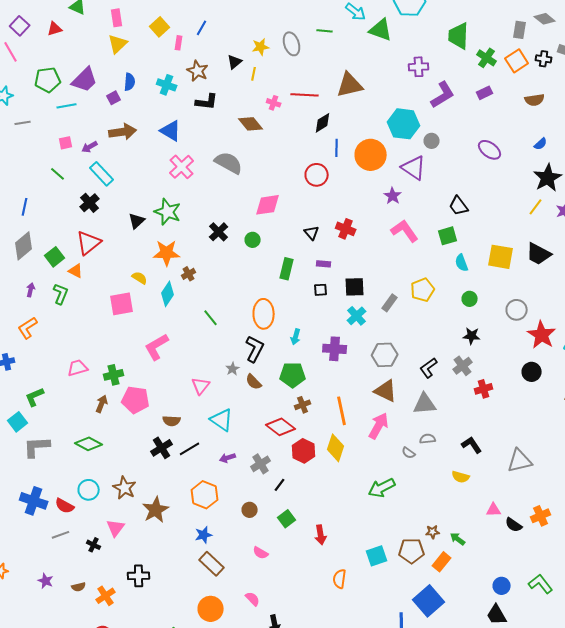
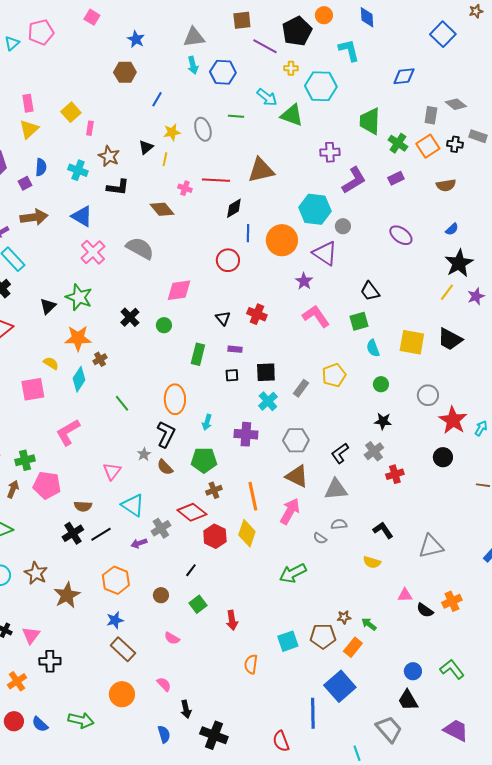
blue line: (202, 28) -> (157, 99), moved
gray cross: (261, 464) -> (161, 528), moved
pink triangle: (116, 528) -> (31, 635), moved

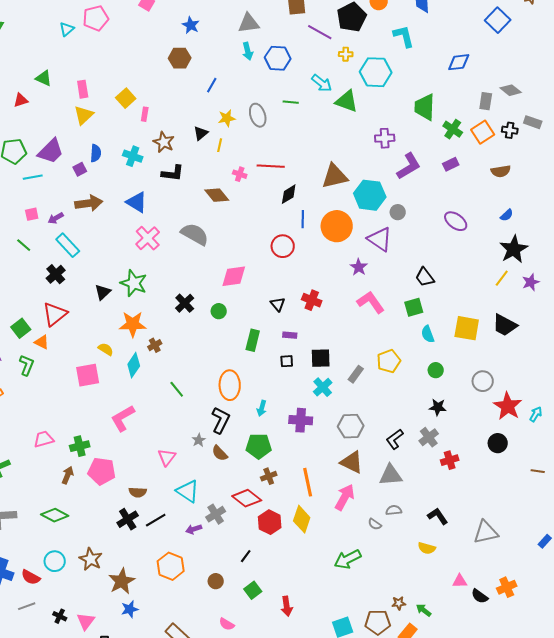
brown triangle: (261, 170) -> (335, 176), moved
blue star: (115, 620) -> (130, 609), moved

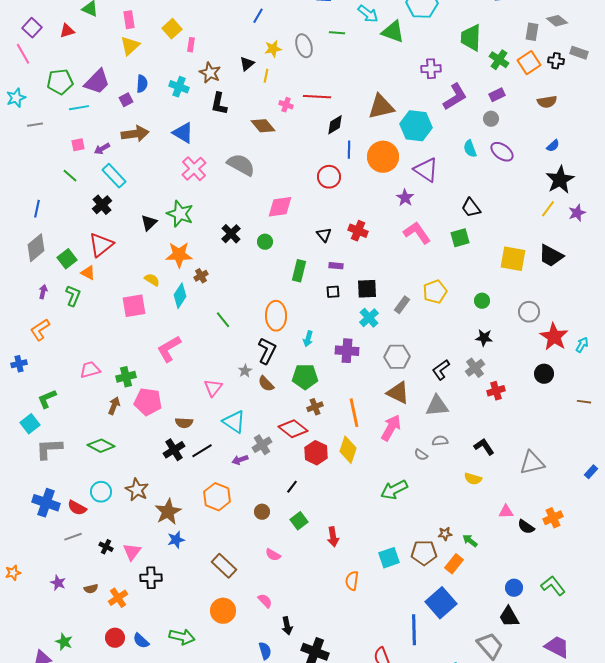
black L-shape: (173, 173) -> (219, 104), turned 95
gray circle: (398, 212) -> (491, 119), moved
cyan semicircle: (428, 334) -> (470, 149), moved

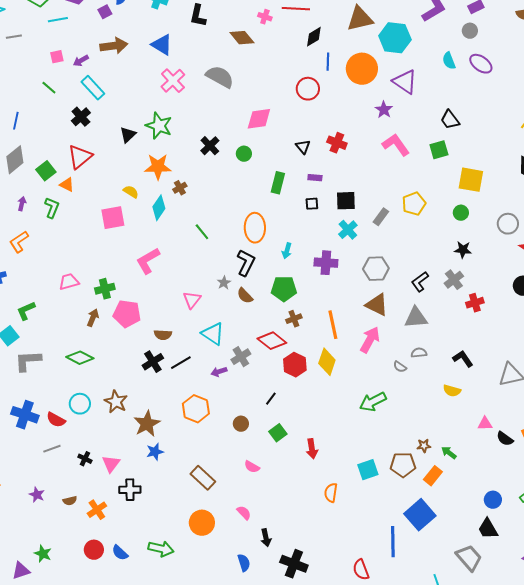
yellow square: (513, 259) -> (471, 180), moved

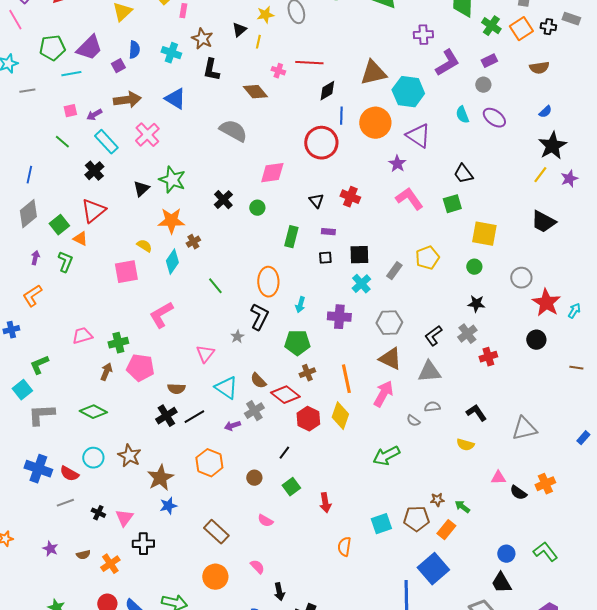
pink cross: (173, 81) -> (147, 135), moved
red circle: (308, 89) -> (321, 143), size x1.4
brown semicircle: (245, 296) -> (258, 381), moved

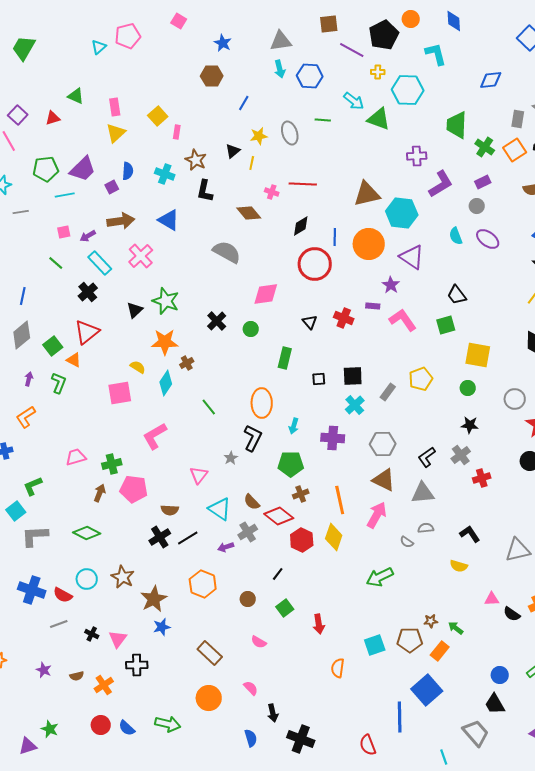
black diamond: (327, 91) -> (301, 226), moved
purple rectangle: (328, 232) -> (373, 306), moved

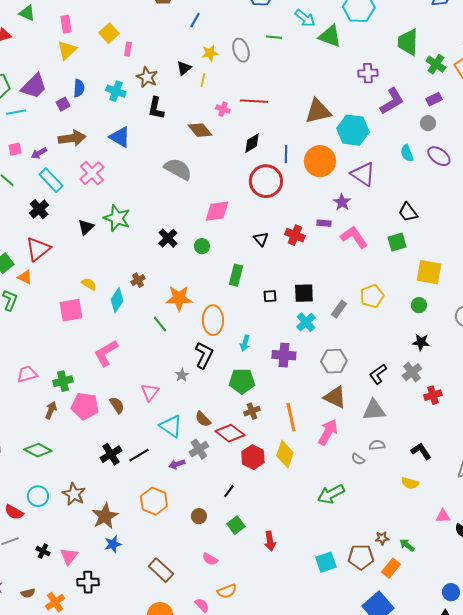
orange star: (165, 342) -> (179, 298), moved
brown semicircle: (170, 510) -> (117, 405), moved, turned -126
orange semicircle: (338, 668) -> (227, 591), moved, turned -120

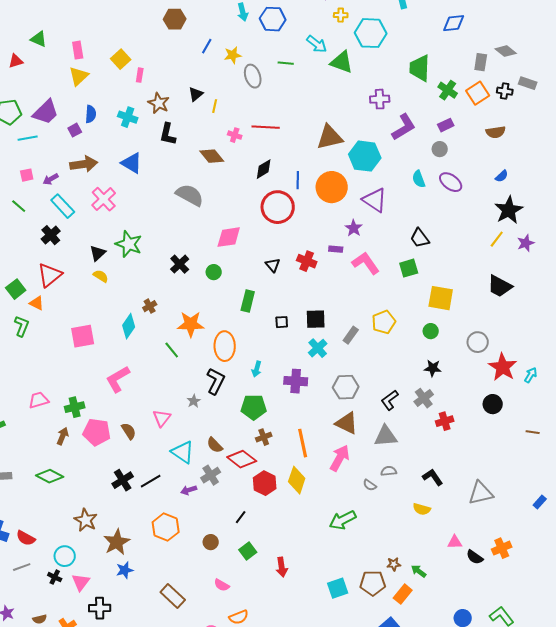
yellow star: (210, 53) -> (233, 55), moved
yellow semicircle: (89, 284) -> (101, 276), moved
cyan circle: (38, 496) -> (65, 556), moved

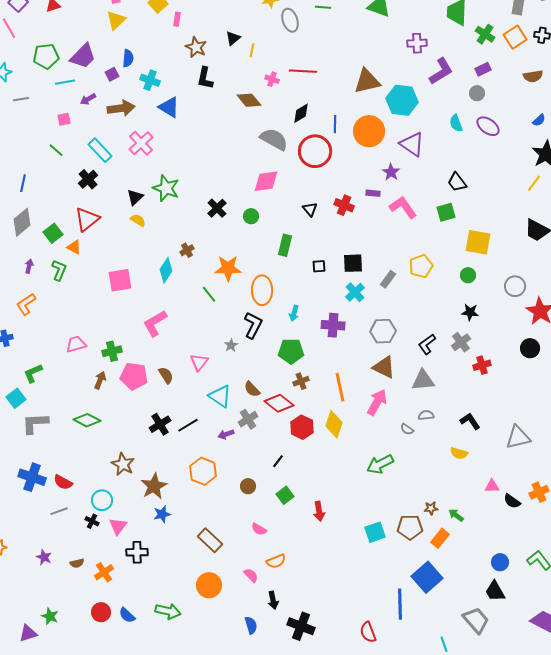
cyan cross: (128, 117) -> (150, 80), moved
purple arrow: (51, 179) -> (88, 99), moved
gray semicircle: (190, 195) -> (274, 139), moved

